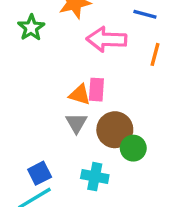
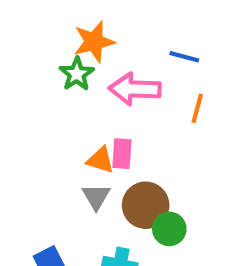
green star: (31, 28) -> (77, 74), moved

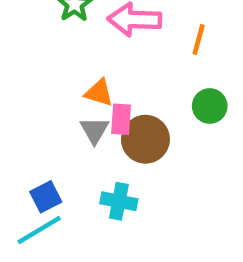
pink rectangle: (122, 154) -> (121, 119), moved
green circle: (169, 229) -> (210, 106), moved

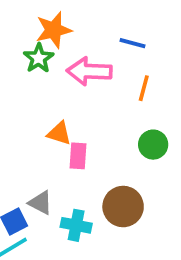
gray triangle: (94, 130) -> (40, 203), moved, turned -32
brown circle: (145, 139) -> (123, 207), moved

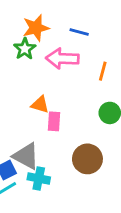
blue line: (132, 43) -> (79, 32), moved
gray triangle: (40, 203) -> (26, 156), size x1.5
cyan cross: (76, 225) -> (39, 178), moved

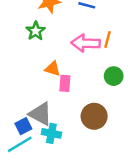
green star: (25, 49) -> (36, 31), moved
pink arrow: (62, 59) -> (86, 43), moved

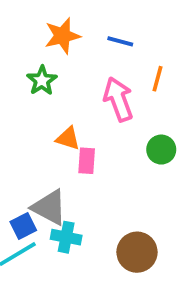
orange line: (108, 39) -> (158, 79), moved
pink arrow: (86, 43) -> (118, 99), turned 68
brown circle: (94, 116) -> (137, 252), moved

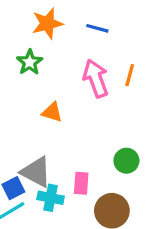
orange line: (158, 79) -> (130, 75), moved
green circle: (161, 150) -> (126, 161), moved
pink rectangle: (87, 161) -> (81, 183), moved

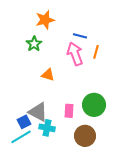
blue line: (97, 28) -> (80, 36), moved
green circle: (126, 161) -> (94, 105), size x1.5
pink rectangle: (81, 183) -> (69, 111), moved

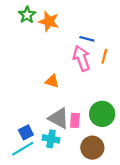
orange star: (45, 20) -> (49, 21), turned 30
green star: (34, 44) -> (27, 15), moved
gray triangle: (38, 112) -> (59, 118), moved

